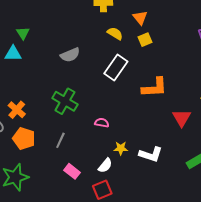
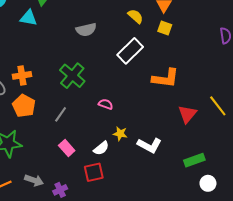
yellow square: (145, 40) -> (165, 28), turned 32
orange cross: (17, 110) -> (22, 75), turned 30

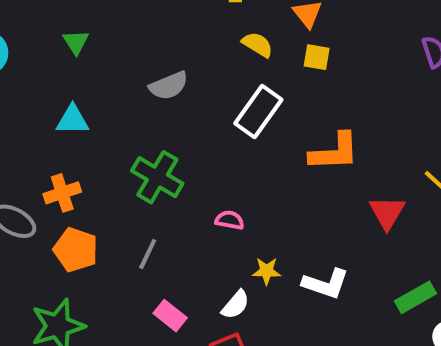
cyan triangle: (29, 18) -> (73, 120), moved

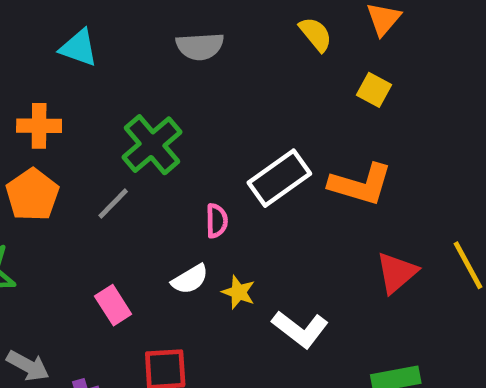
yellow square: (317, 57) -> (374, 90), moved
white rectangle: (258, 112) -> (279, 178), moved
pink semicircle: (230, 220) -> (217, 221), turned 60
gray line: (148, 254) -> (113, 203), moved
white semicircle: (235, 305) -> (190, 279), moved

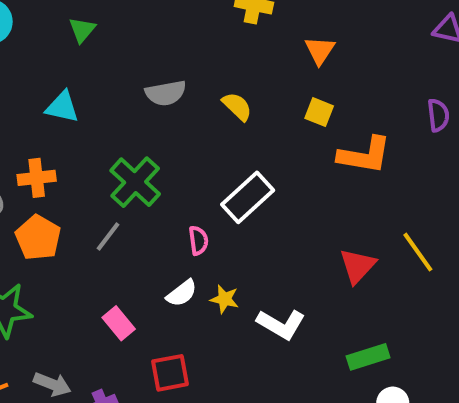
yellow semicircle: (316, 34) -> (237, 106), moved
orange L-shape: (361, 184) -> (365, 155), moved

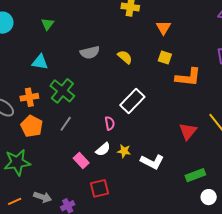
green cross: (135, 182) -> (62, 91), moved
pink rectangle: (119, 323) -> (81, 161), moved

